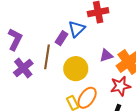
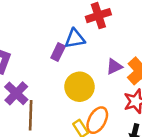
blue triangle: (77, 29) -> (75, 39), turned 42
brown line: (47, 57) -> (31, 115), moved

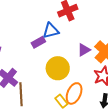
purple rectangle: (58, 52) -> (38, 42), turned 40

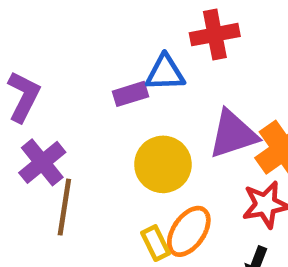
purple triangle: (84, 50) -> (233, 134), size x1.6

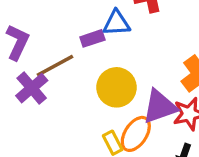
purple triangle: (233, 134) -> (160, 107), moved
brown line: (64, 207) -> (55, 66), moved, turned 54

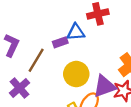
brown line: (55, 66) -> (36, 60), turned -30
purple cross: (32, 88) -> (20, 88), moved

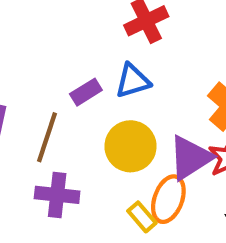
blue triangle: (76, 32) -> (133, 81), moved
purple cross: (20, 88) -> (57, 195), moved, turned -30

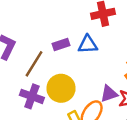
yellow circle: (131, 146) -> (61, 88), moved
purple triangle: (190, 158) -> (109, 94), size x0.7

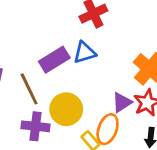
purple rectangle: (61, 44) -> (54, 60), size x1.5
brown line: (34, 64) -> (29, 89), turned -44

